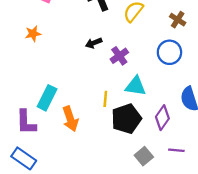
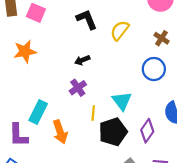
orange star: (33, 34) -> (25, 51), size x1.5
purple cross: (119, 56) -> (78, 88), moved
cyan triangle: (136, 86) -> (122, 101), turned 45

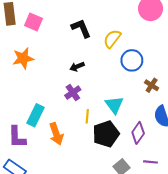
brown cross: (162, 38) -> (152, 85), moved
blue circle: (154, 69) -> (132, 60), moved

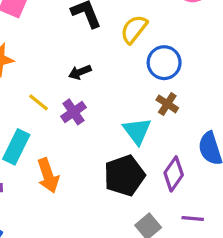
brown cross: (152, 85) -> (167, 104), moved
yellow line: (87, 116) -> (38, 102), moved, turned -56

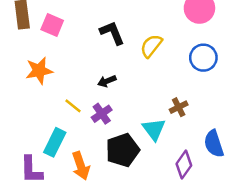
blue circle: (164, 63) -> (203, 58), moved
brown cross: (167, 104) -> (179, 107), turned 30
black pentagon: (124, 176) -> (123, 150), moved

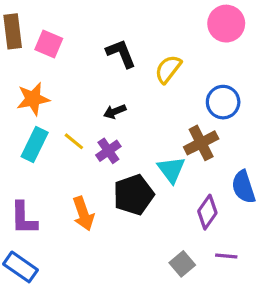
blue circle: (203, 58) -> (223, 102), moved
brown cross: (179, 107) -> (201, 143), size x1.5
cyan rectangle: (55, 142) -> (35, 144), moved

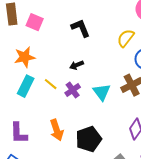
yellow semicircle: (168, 69) -> (126, 38), moved
cyan triangle: (171, 170) -> (102, 92), moved
black pentagon: (134, 195) -> (89, 139), moved

